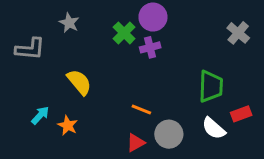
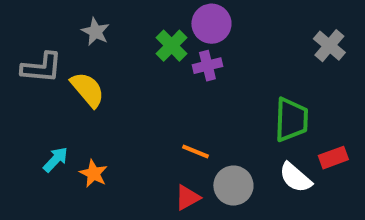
yellow semicircle: (79, 82) -> (88, 90), moved

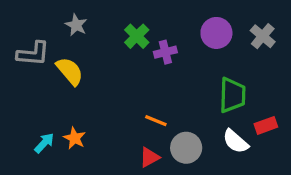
purple circle: (211, 24) -> (216, 33), moved
cyan arrow: (56, 160) -> (44, 143), moved

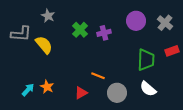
green cross: (137, 36) -> (80, 30), moved
red rectangle: (266, 125) -> (172, 51), moved
red triangle: (149, 157) -> (81, 93), moved

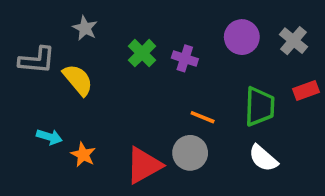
purple cross: (104, 33) -> (185, 58), turned 32
orange line: (98, 76) -> (203, 117), moved
cyan arrow: (28, 90) -> (49, 137), moved, turned 64
red triangle: (81, 93) -> (144, 165), size x1.6
gray circle: (117, 93) -> (190, 153), moved

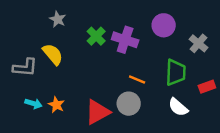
gray cross: (293, 41) -> (199, 43), moved
purple cross: (185, 58) -> (125, 40), size x1.5
gray L-shape: (37, 60) -> (25, 67), moved
red rectangle: (306, 90) -> (207, 87), moved
cyan arrow: (49, 137) -> (34, 104), moved

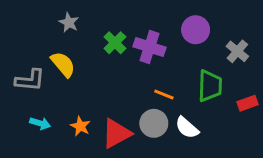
orange star: (56, 105) -> (80, 126), moved
white semicircle: (178, 107) -> (187, 128), moved

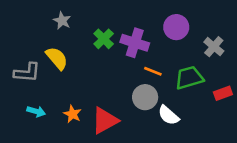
green trapezoid: (210, 86) -> (189, 78), turned -108
orange line: (164, 95) -> (153, 71), moved
gray circle: (154, 123) -> (145, 97), moved

